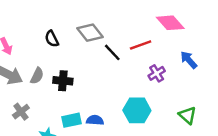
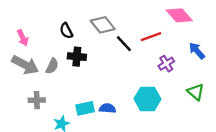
black cross: (63, 81) -> (77, 57), moved
gray cross: (21, 112) -> (37, 100), turned 35
green triangle: (187, 115) -> (196, 92), moved

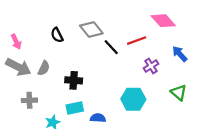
black cross: (77, 57) -> (74, 80), moved
blue semicircle: (107, 108) -> (98, 118), moved

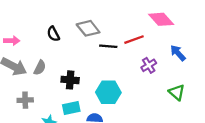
pink arrow: (16, 42) -> (12, 41), turned -64
black line: (111, 47) -> (108, 46), turned -42
cyan hexagon: (133, 99) -> (108, 92), moved

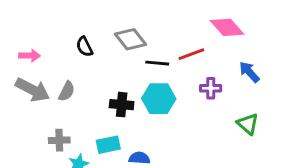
purple cross: (149, 65) -> (211, 88), turned 32
black cross: (70, 80) -> (122, 105), moved
cyan hexagon: (108, 92) -> (159, 99), moved
gray cross: (25, 100) -> (59, 140), moved

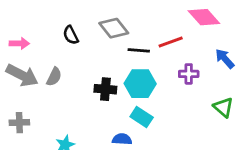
gray cross: (59, 140) -> (19, 123), moved
cyan rectangle: (108, 145) -> (142, 117), moved, turned 45

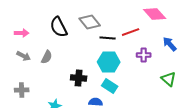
black semicircle: (71, 35) -> (59, 27), size x1.5
gray arrow: (22, 75) -> (24, 56), size x0.6
black cross: (105, 89) -> (79, 78), moved

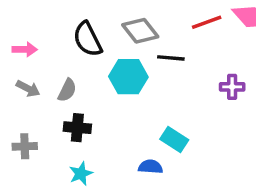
red line: (131, 32) -> (207, 22), moved
cyan hexagon: (109, 62) -> (128, 77), moved
black cross: (79, 78) -> (77, 128), moved

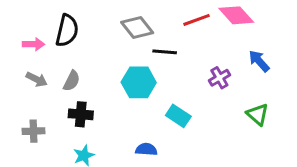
black semicircle: (88, 39) -> (67, 31), moved, turned -140
cyan hexagon: (128, 77) -> (139, 82), moved
purple cross: (232, 87) -> (219, 78), turned -30
cyan rectangle: (174, 140) -> (178, 116), moved

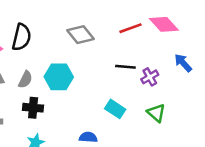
black line: (165, 52) -> (125, 67), moved
cyan hexagon: (139, 82) -> (59, 77), moved
green triangle: (258, 114) -> (156, 113), moved

